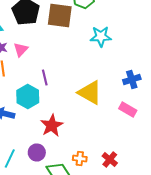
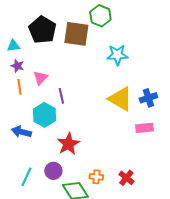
pink triangle: (21, 50) -> (40, 78), moved
yellow triangle: (90, 92) -> (120, 99), moved
pink rectangle: (128, 110) -> (144, 128), turned -36

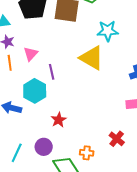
yellow triangle: (120, 99) -> (92, 58), moved
red star: (68, 144) -> (59, 120), size x0.7
red cross: (126, 178) -> (117, 139), moved

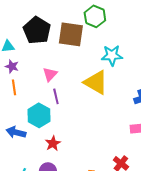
pink triangle: (31, 54) -> (50, 74), moved
red star: (59, 120) -> (53, 143), moved

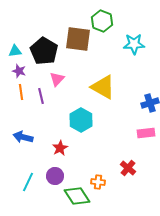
black pentagon: (37, 30) -> (44, 51), moved
cyan star: (112, 55) -> (134, 44), moved
purple line: (56, 96) -> (41, 96), moved
cyan hexagon: (39, 115) -> (81, 120), moved

